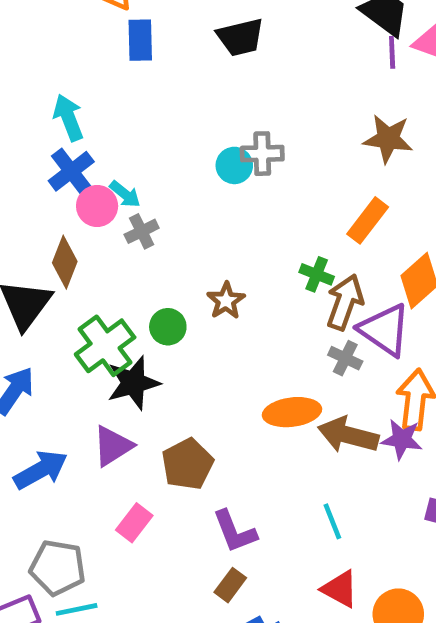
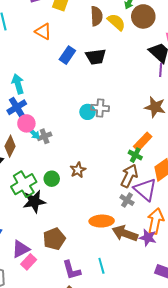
blue rectangle: (140, 40) -> (67, 55), moved, turned 30
cyan arrow: (125, 194) -> (34, 133), moved
green cross: (317, 274) -> (135, 155), moved
purple triangle: (113, 446) -> (21, 249), moved
cyan line: (332, 521) -> (101, 266), moved

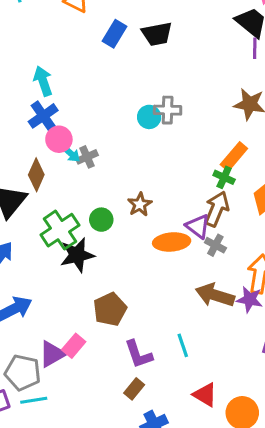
purple triangle: (145, 190) -> (198, 226), moved, size x0.7
orange ellipse: (102, 221) -> (172, 242), moved
purple triangle: (21, 249) -> (52, 354), moved

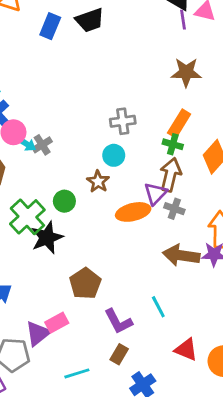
gray cross: (168, 110) -> (123, 121), moved
cyan circle: (149, 117) -> (114, 155), moved
purple triangle: (198, 226) -> (155, 194), turned 45
pink rectangle: (74, 346) -> (57, 323), turned 30
cyan line: (34, 400) -> (77, 373), moved

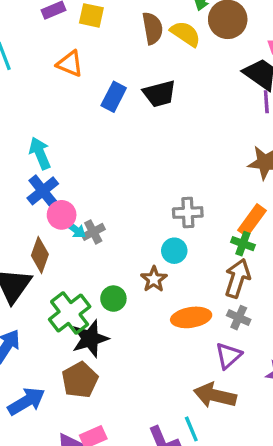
purple triangle: (155, 194) -> (228, 356), moved
brown arrow: (181, 255) -> (215, 395), moved
brown pentagon: (85, 283) -> (80, 380), moved
cyan line: (158, 307) -> (191, 429), moved

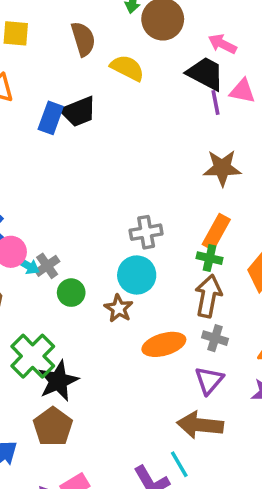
yellow semicircle: (185, 34) -> (127, 68), moved
black trapezoid: (159, 94) -> (78, 112), moved
cyan circle: (174, 251) -> (137, 275), size x1.4
green circle: (113, 299) -> (71, 293), moved

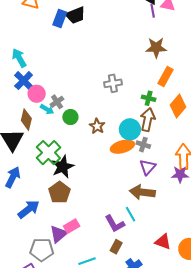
orange rectangle: (216, 232) -> (166, 77), moved
cyan arrow: (27, 265) -> (47, 109), moved
cyan circle: (137, 275) -> (130, 129), moved
gray cross: (215, 338) -> (143, 145), moved

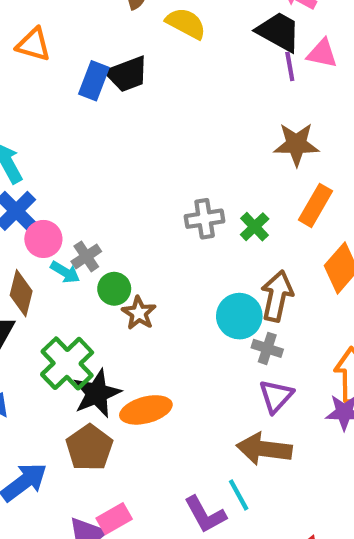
green cross: (149, 98) -> (255, 227), moved, turned 32
brown star: (97, 126) -> (139, 313), moved
orange ellipse: (122, 147) -> (146, 410), moved

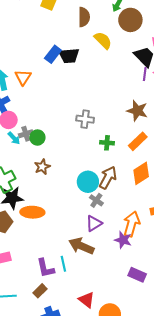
orange triangle: (33, 45) -> (23, 77), moved, turned 30
gray cross: (205, 219) -> (85, 119), moved
green cross: (255, 227) -> (107, 143), turned 32
green circle: (114, 289) -> (37, 138), moved

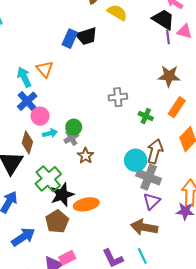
gray cross: (26, 134) -> (71, 138), moved
cyan arrow: (14, 138) -> (50, 133), turned -48
green cross: (107, 143) -> (146, 116), turned 32
gray cross: (96, 200) -> (149, 177), size x1.6
cyan line: (63, 264) -> (142, 256), moved

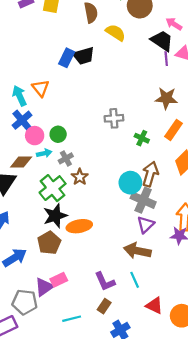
green circle: (74, 127) -> (58, 134), moved
brown diamond: (27, 142) -> (21, 162), turned 70
green cross: (48, 179) -> (53, 188), moved

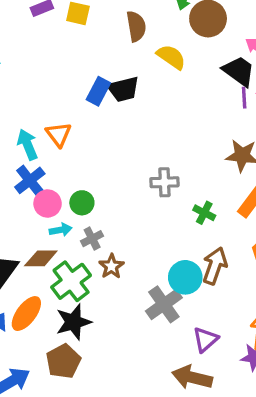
brown diamond: (21, 162) -> (41, 258), moved
gray cross: (143, 200) -> (164, 304), moved, turned 30
orange ellipse: (79, 226) -> (26, 314), moved, turned -45

